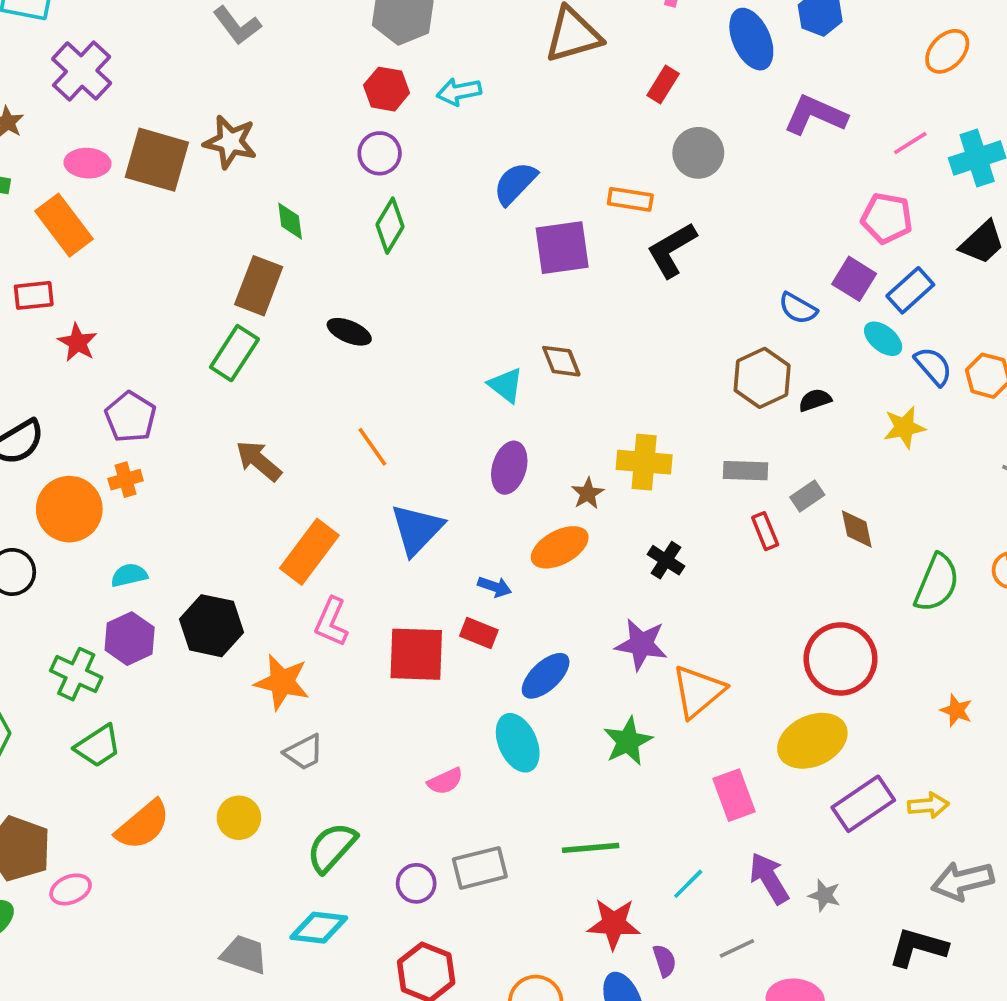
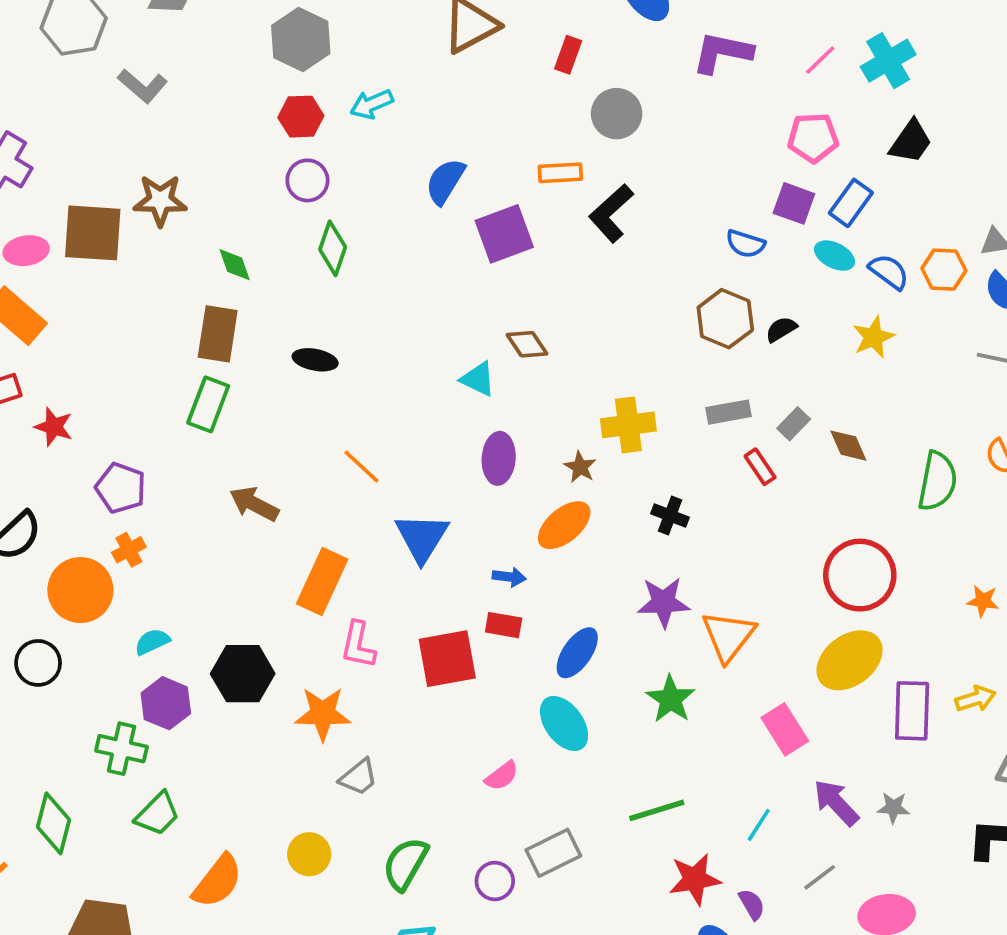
purple rectangle: (863, 804) -> (912, 711), turned -42

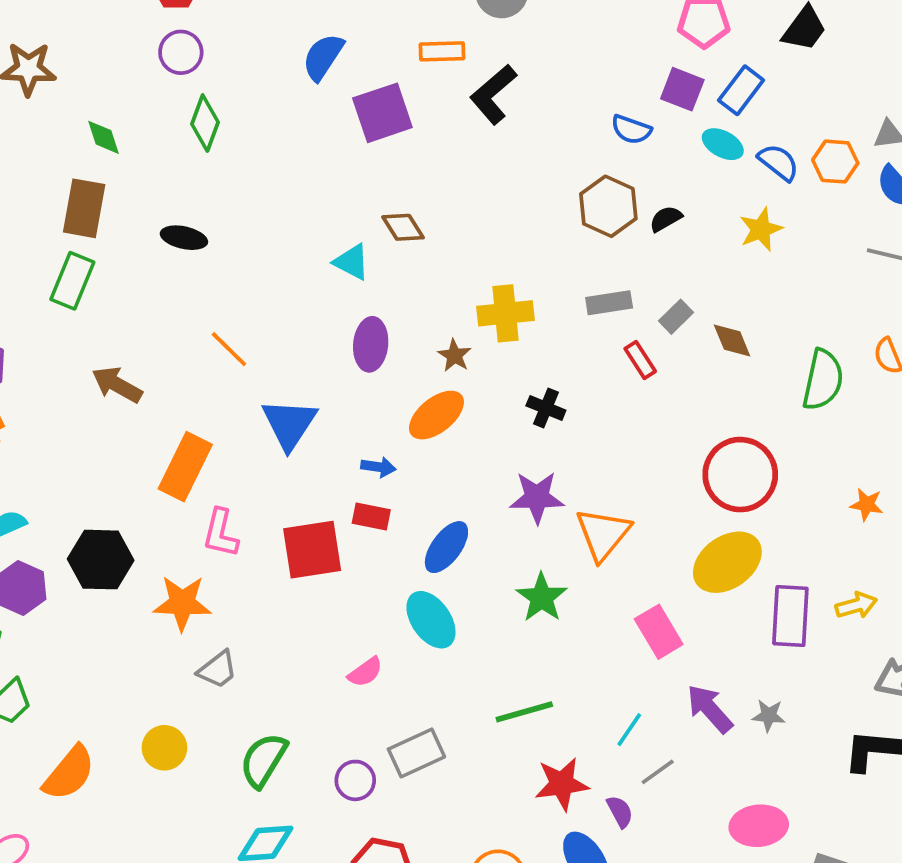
gray line: (820, 877) -> (658, 772), moved

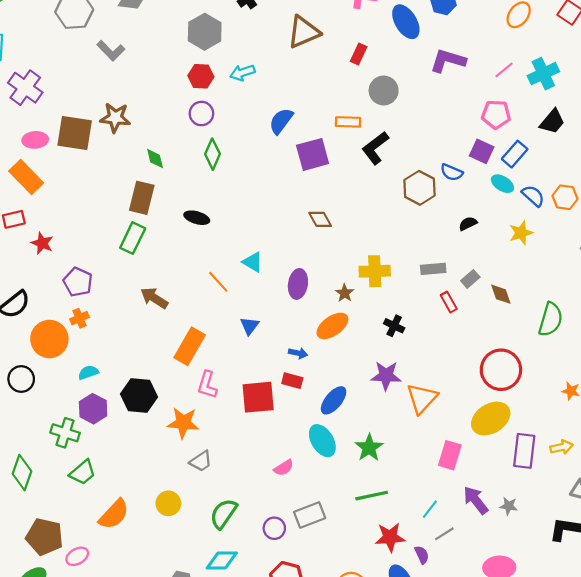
brown hexagon: (608, 206) -> (419, 188), moved
cyan triangle: (352, 262) -> (253, 262), moved
blue triangle: (289, 424) -> (250, 326), size x0.6
green star: (542, 597) -> (369, 448), moved
pink rectangle: (659, 632) -> (450, 455), turned 44

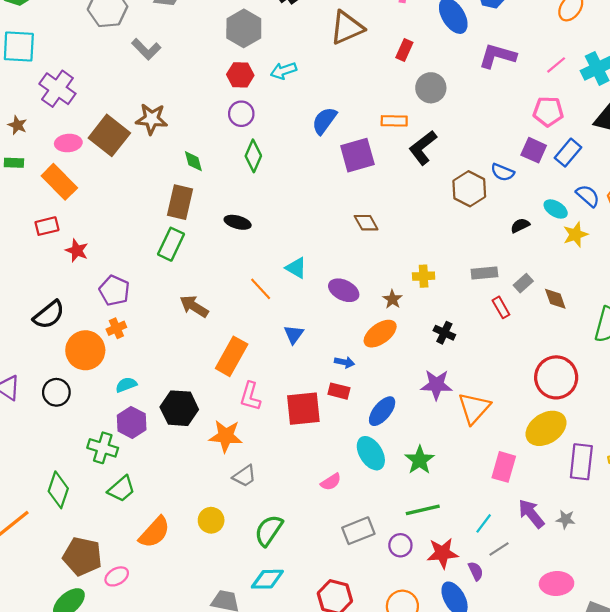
brown square: (75, 133) -> (109, 135), turned 30
cyan ellipse: (502, 184) -> (556, 209), moved
yellow cross: (375, 271) -> (424, 276), size x0.7
purple ellipse: (298, 284) -> (344, 290), turned -72
purple circle: (274, 528) -> (400, 545), moved

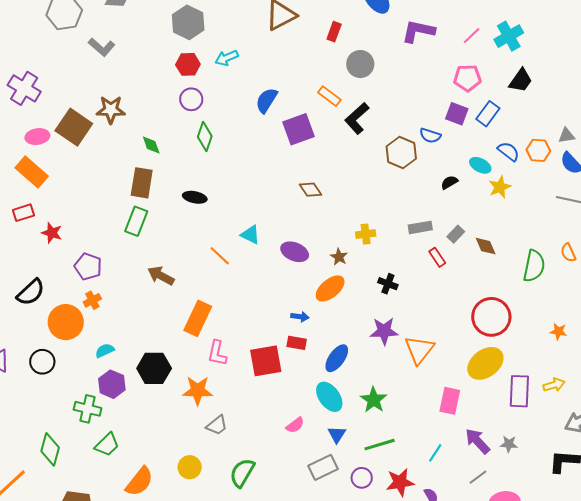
orange rectangle: (394, 121) -> (329, 96), turned 40
blue triangle: (294, 334) -> (337, 434), moved
gray line: (499, 549) -> (478, 477), moved

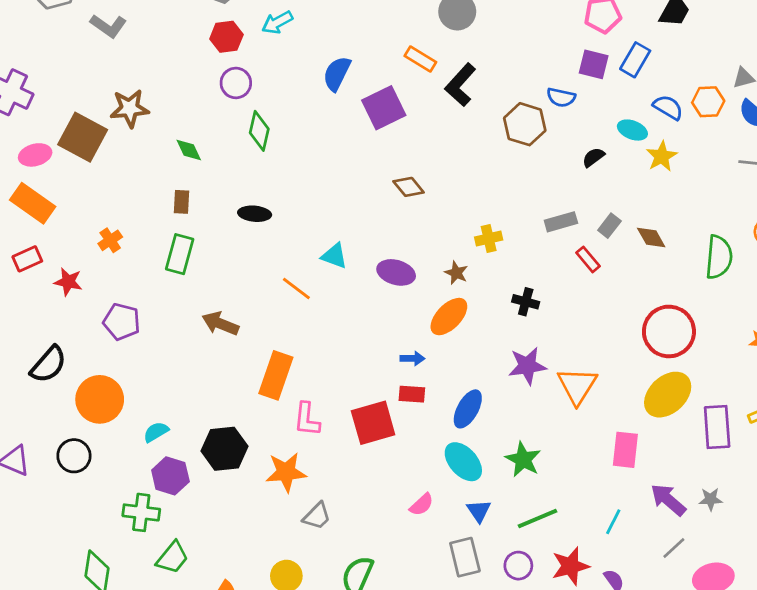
brown rectangle: (142, 183) -> (181, 202), size x0.6
orange cross: (92, 300) -> (110, 240), moved
gray rectangle: (323, 467) -> (465, 557), turned -72

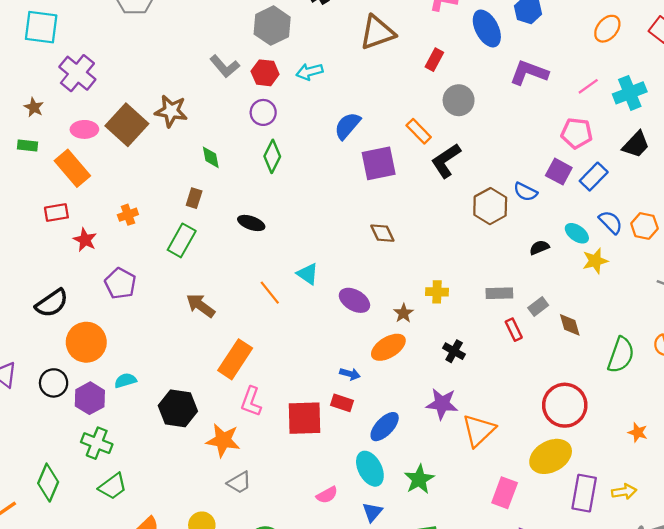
gray L-shape: (108, 26) -> (225, 66), moved
purple hexagon: (170, 476) -> (90, 398), moved

